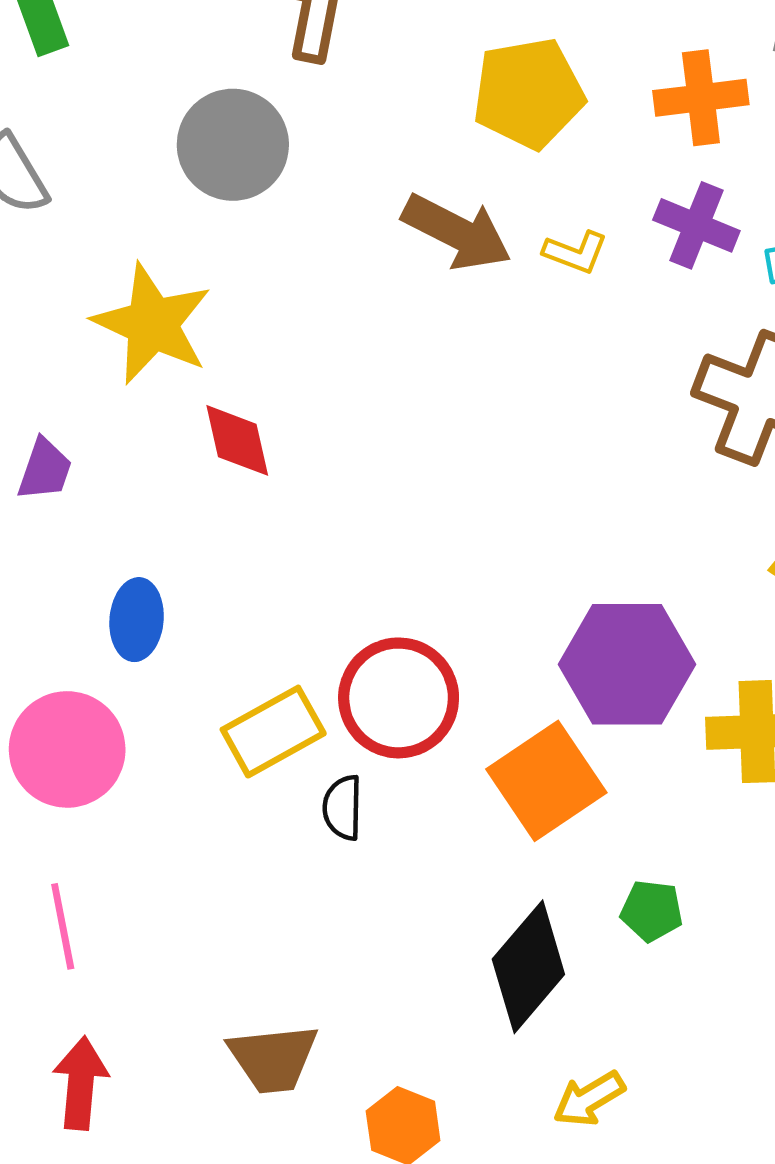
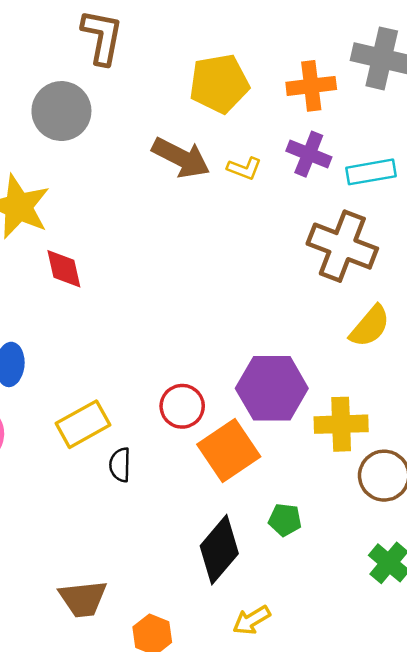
red circle: (399, 698) -> (182, 406), moved, size x0.7

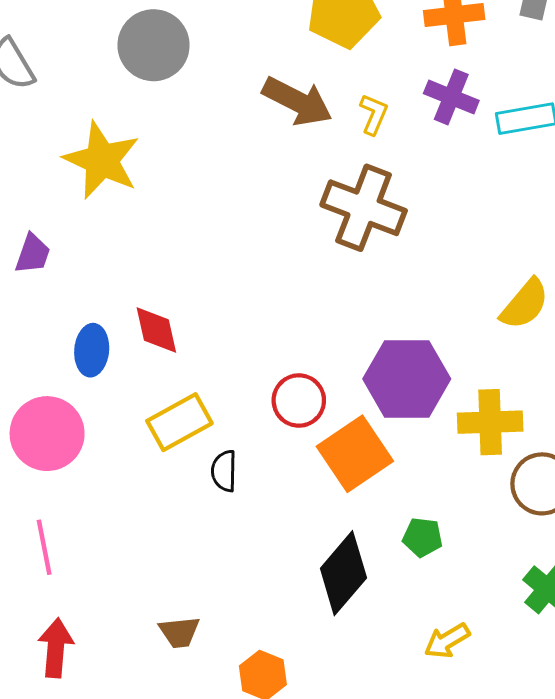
yellow L-shape: (244, 168) -> (374, 114), turned -88
brown cross: (342, 246) -> (364, 208), moved
red diamond: (64, 269) -> (156, 330), moved
brown trapezoid: (83, 599) -> (179, 632), size x0.7
yellow arrow: (251, 620) -> (447, 641), moved

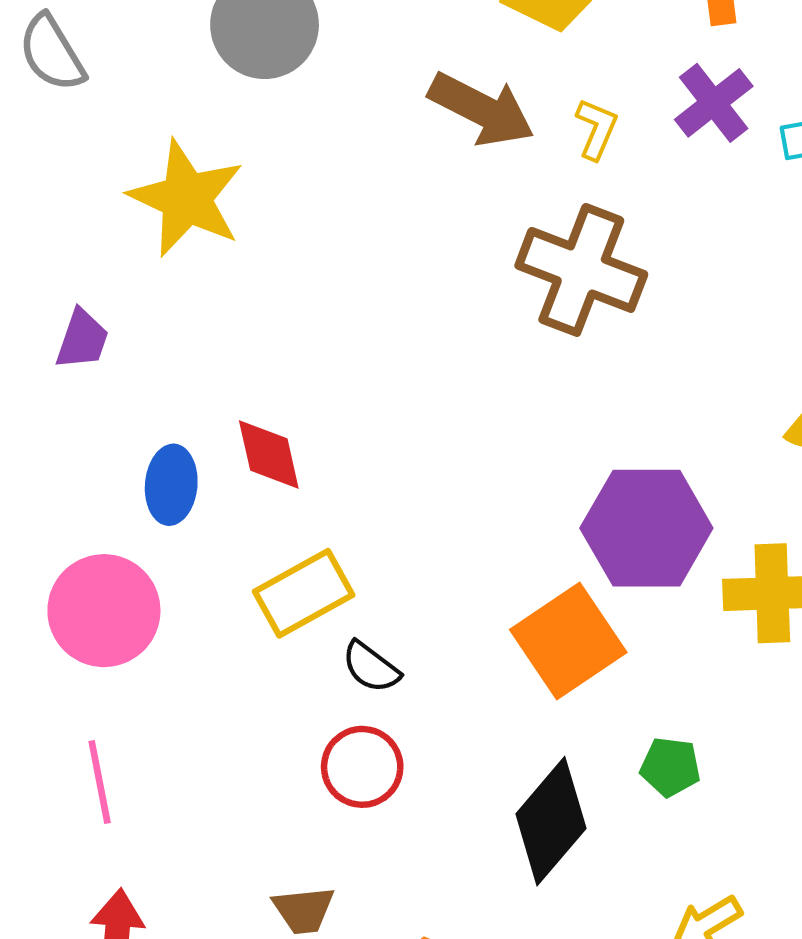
purple cross: (451, 97) -> (714, 103), turned 30
red circle: (299, 401) -> (362, 767), moved
black semicircle: (224, 471) -> (371, 667), turned -54

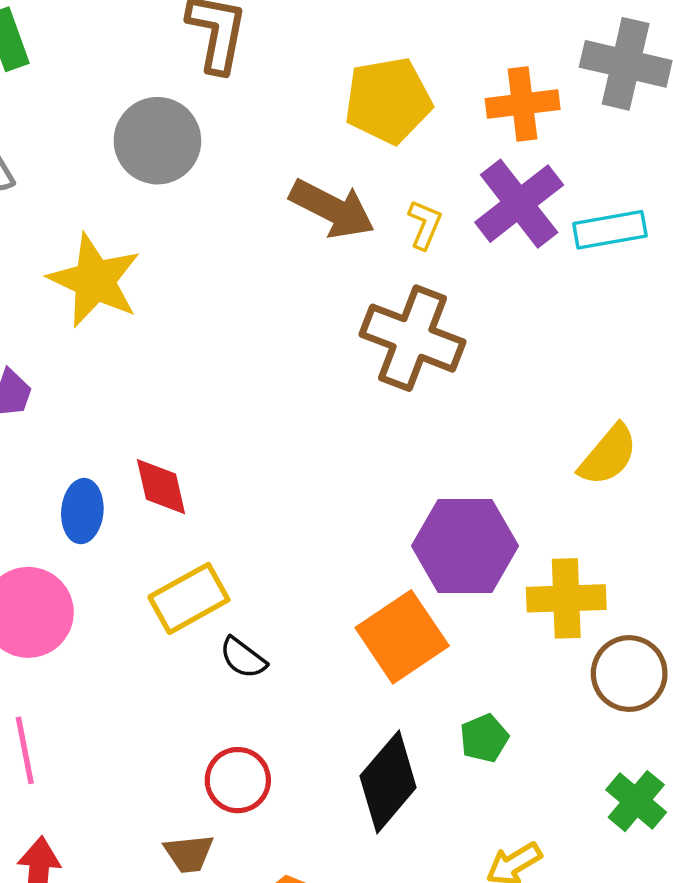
purple cross: (714, 103) -> (519, 204), size x1.4
red circle: (362, 767) -> (238, 780), moved
green pentagon: (670, 767) -> (484, 738), turned -30

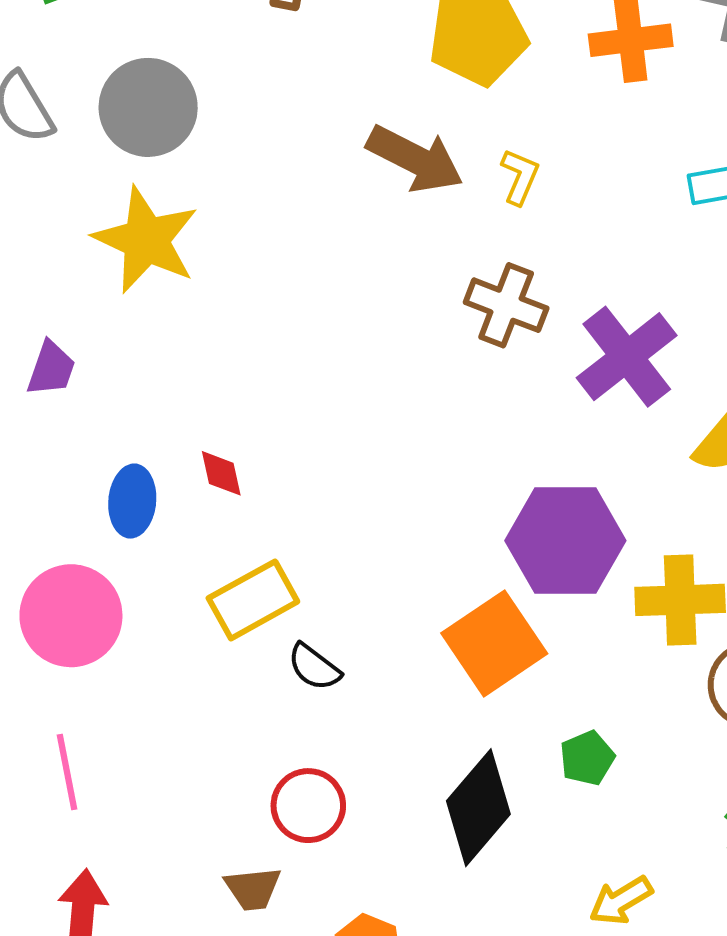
gray circle: (157, 141) -> (148, 107), moved
purple cross: (519, 204) -> (627, 357), moved
brown cross: (413, 338) -> (506, 305), size x0.7
red diamond: (161, 487) -> (221, 473), size x0.7

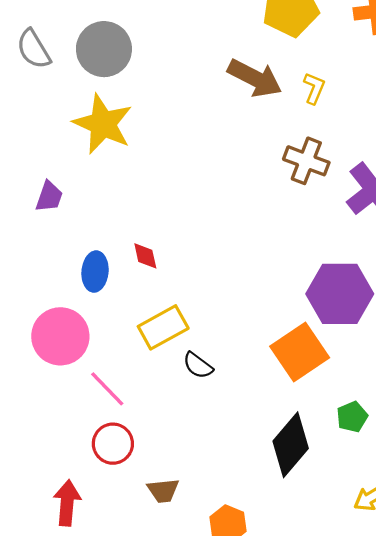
pink line: (67, 772) -> (107, 389), moved, turned -33
red circle: (308, 806) -> (113, 444), moved

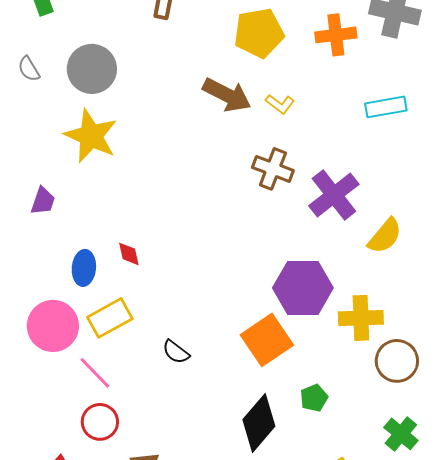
gray semicircle: (34, 49) -> (29, 69), size x0.7
yellow L-shape: (314, 88) -> (280, 104), turned 104
yellow rectangle: (163, 327) -> (110, 318), moved

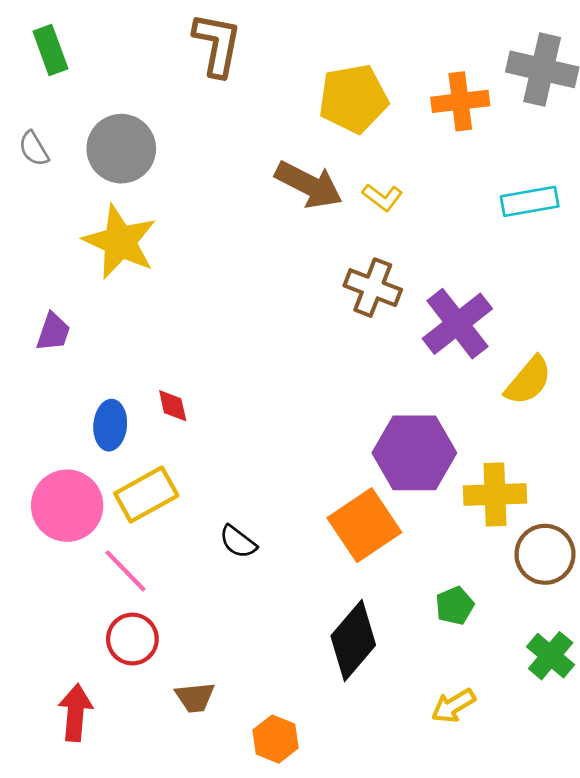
green pentagon: (314, 398) -> (455, 606), moved

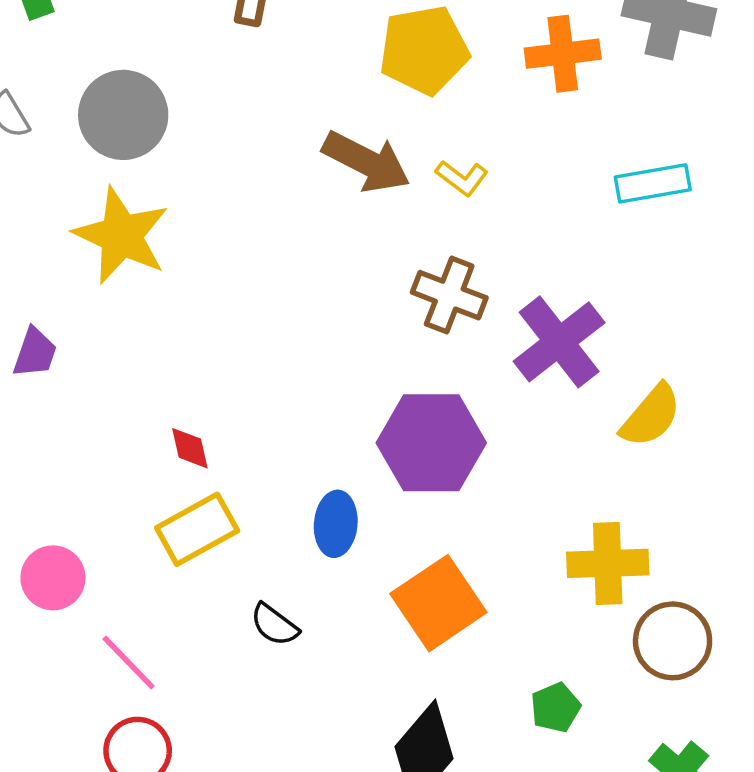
blue ellipse: (110, 425) -> (336, 524), moved
purple hexagon: (414, 453) -> (431, 443), moved
yellow rectangle: (146, 495) -> (197, 529), moved
pink circle: (67, 506) -> (53, 578), size x0.7

